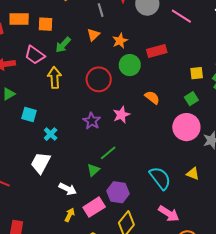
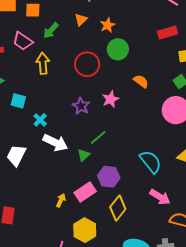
red rectangle: (157, 51) -> (168, 33), moved
white trapezoid: (41, 163) -> (16, 155), moved
white arrow: (68, 189) -> (55, 143), moved, size x1.4

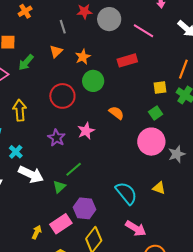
red rectangle: (168, 33) -> (127, 60), moved
yellow arrow: (43, 63) -> (20, 110), moved

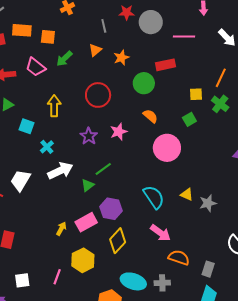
pink line: (143, 31) -> (184, 36), turned -35
green circle: (93, 81) -> (144, 83), moved
pink circle: (151, 142) -> (167, 148), moved
gray star: (177, 154) -> (208, 203), moved
white arrow: (31, 174) -> (60, 171), turned -55

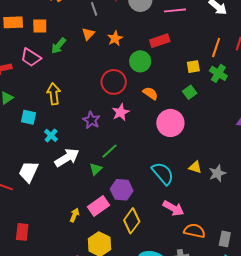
red circle: (98, 95) -> (114, 82), moved

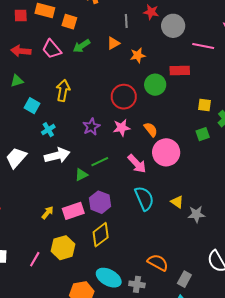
green square: (190, 92) -> (203, 134), moved
orange semicircle: (150, 93) -> (151, 130), moved
pink arrow: (173, 208) -> (137, 164), moved

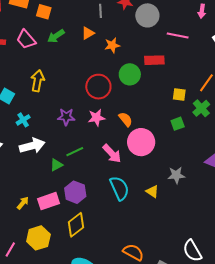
purple star: (91, 127) -> (66, 117), turned 30
gray star: (196, 214) -> (176, 175), moved

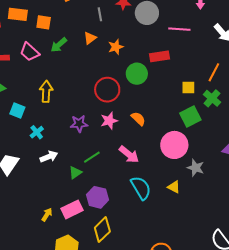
green square: (178, 124) -> (190, 117), size x1.5
pink circle: (141, 142) -> (174, 145), moved
white arrow: (32, 146) -> (49, 157), size x0.7
gray star: (176, 175) -> (196, 168), turned 30

